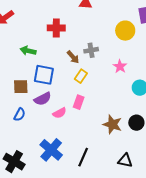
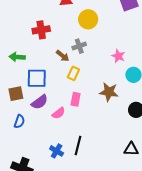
yellow circle: (125, 31) -> (88, 19), moved
pink star: (120, 66) -> (118, 56), moved
brown star: (112, 124) -> (109, 92), moved
blue cross: (51, 150) -> (57, 151), size x0.6
black line: (83, 157) -> (78, 146), moved

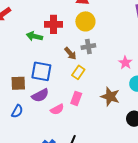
yellow circle: (88, 19) -> (85, 21), moved
green arrow: (17, 57) -> (34, 36), moved

